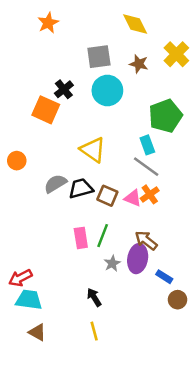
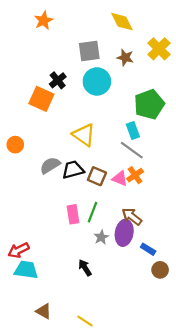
yellow line: (94, 331) -> (85, 321), moved, turned -42
brown triangle: (37, 332) -> (44, 311), moved

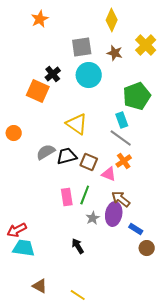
yellow diamond: (122, 22) -> (112, 20), turned 50
pink triangle: (120, 178) -> (109, 174), moved

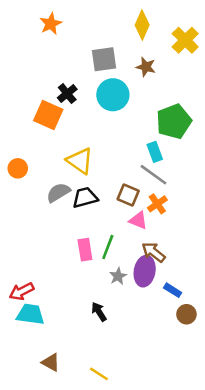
yellow cross: (146, 45) -> (185, 40), moved
yellow triangle: (77, 124) -> (80, 161), moved
brown square: (89, 162) -> (128, 195), moved

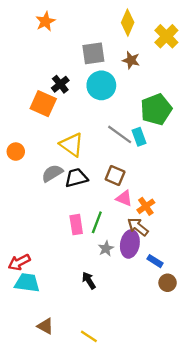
gray line: (153, 175) -> (120, 134), moved
orange cross: (157, 204) -> (146, 206), moved

